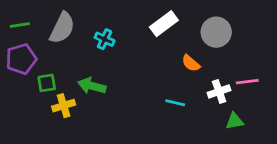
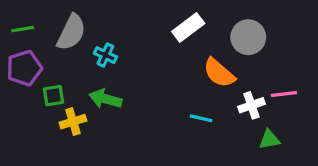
cyan cross: (105, 39) -> (105, 55), moved
orange semicircle: (191, 63) -> (219, 73), size x1.5

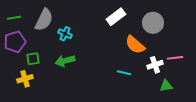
green arrow: (105, 99) -> (65, 61), turned -30
yellow cross: (73, 122) -> (25, 79), moved

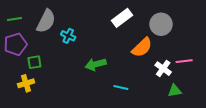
orange semicircle: (135, 45) -> (142, 47), turned -85
green arrow: (65, 61) -> (96, 64), moved
white cross: (155, 65) -> (163, 69), turned -35
cyan line: (124, 73) -> (121, 88), moved

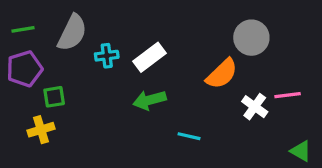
white rectangle: (122, 18) -> (149, 57), moved
cyan cross: (68, 36) -> (107, 56), turned -32
green triangle: (175, 91) -> (301, 151), moved, turned 40

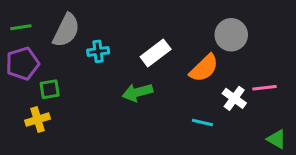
white rectangle: (149, 57) -> (156, 53), moved
cyan line: (189, 136) -> (202, 123), moved

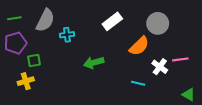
white rectangle: (156, 53) -> (112, 21), moved

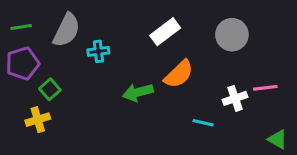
orange semicircle: (139, 46) -> (179, 74), moved
green square: (34, 61) -> (50, 89), turned -32
white cross: (160, 67) -> (235, 98), turned 35

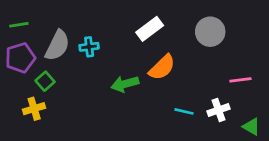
gray semicircle: (67, 30) -> (57, 45), moved
white cross: (235, 98) -> (218, 110), moved

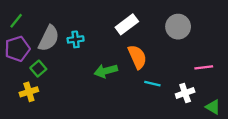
green line: (19, 25) -> (16, 21), turned -42
orange semicircle: (162, 67) -> (137, 57), turned -70
cyan line: (184, 111) -> (152, 84), moved

